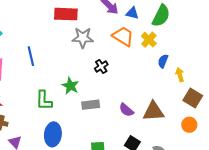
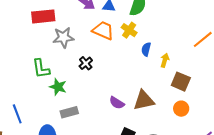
blue line: (31, 56) -> (17, 114), moved
yellow arrow: (180, 75) -> (165, 60), turned 40
green L-shape: (44, 100) -> (41, 69), moved
gray rectangle: (91, 105) -> (69, 112), moved

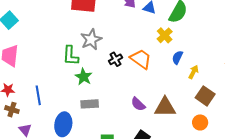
orange trapezoid: (103, 30) -> (141, 59), moved
gray star: (63, 37) -> (91, 39), moved, turned -30

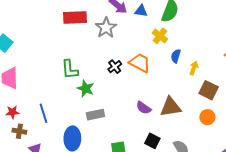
gray star: (91, 39) -> (106, 28), moved

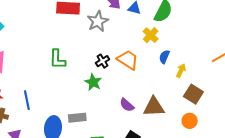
green star: (86, 89) -> (93, 82), moved
gray rectangle: (95, 115) -> (77, 118), moved

